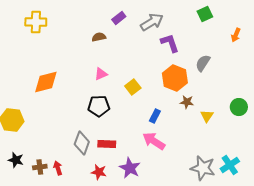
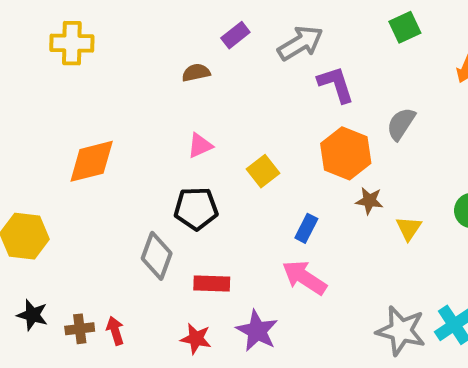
gray diamond: (82, 143) -> (157, 256), moved

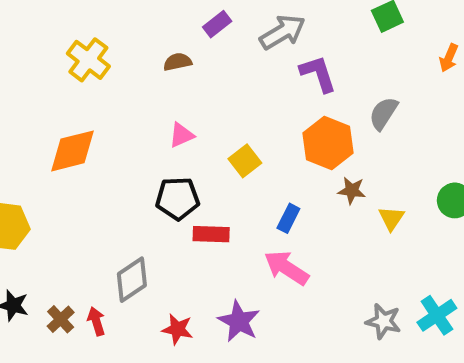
yellow cross: (72, 43) -> (88, 60), moved, turned 36
gray diamond: (157, 256) -> (132, 280), moved, turned 36
red rectangle: (212, 283) -> (211, 234), moved
brown cross: (80, 329) -> (61, 319), turned -36
gray star: (401, 331) -> (383, 321), size x0.7

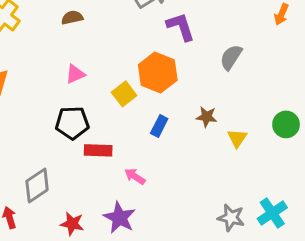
orange hexagon: (328, 143) -> (158, 73), moved
blue rectangle: (288, 218) -> (159, 126), moved
pink arrow: (286, 268) -> (135, 176), moved, size x0.6

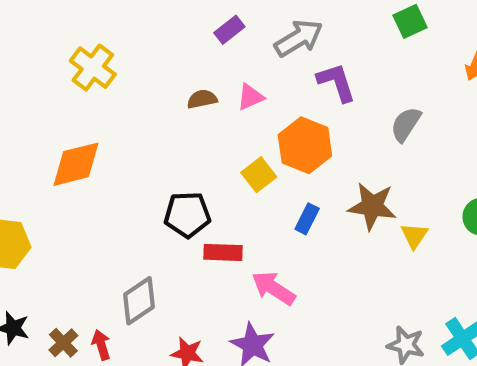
brown semicircle: (72, 18) -> (202, 99), moved
pink triangle: (75, 74) -> (250, 97), moved
brown star: (207, 117) -> (372, 206), size x1.6
pink arrow: (135, 176) -> (273, 288), size x1.5

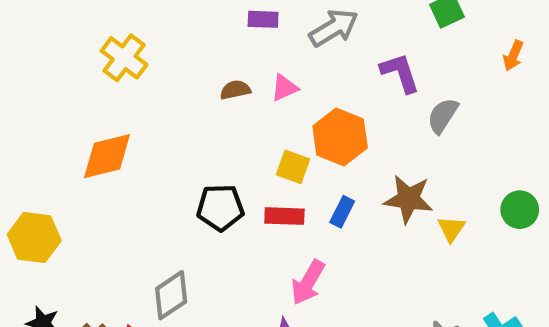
purple rectangle: (229, 30) -> (263, 19), turned 40
purple L-shape: (336, 82) -> (400, 73), moved
yellow square: (259, 175) -> (293, 167), turned -32
red rectangle: (223, 252) -> (284, 216), moved
pink arrow: (273, 288) -> (308, 282), turned -93

